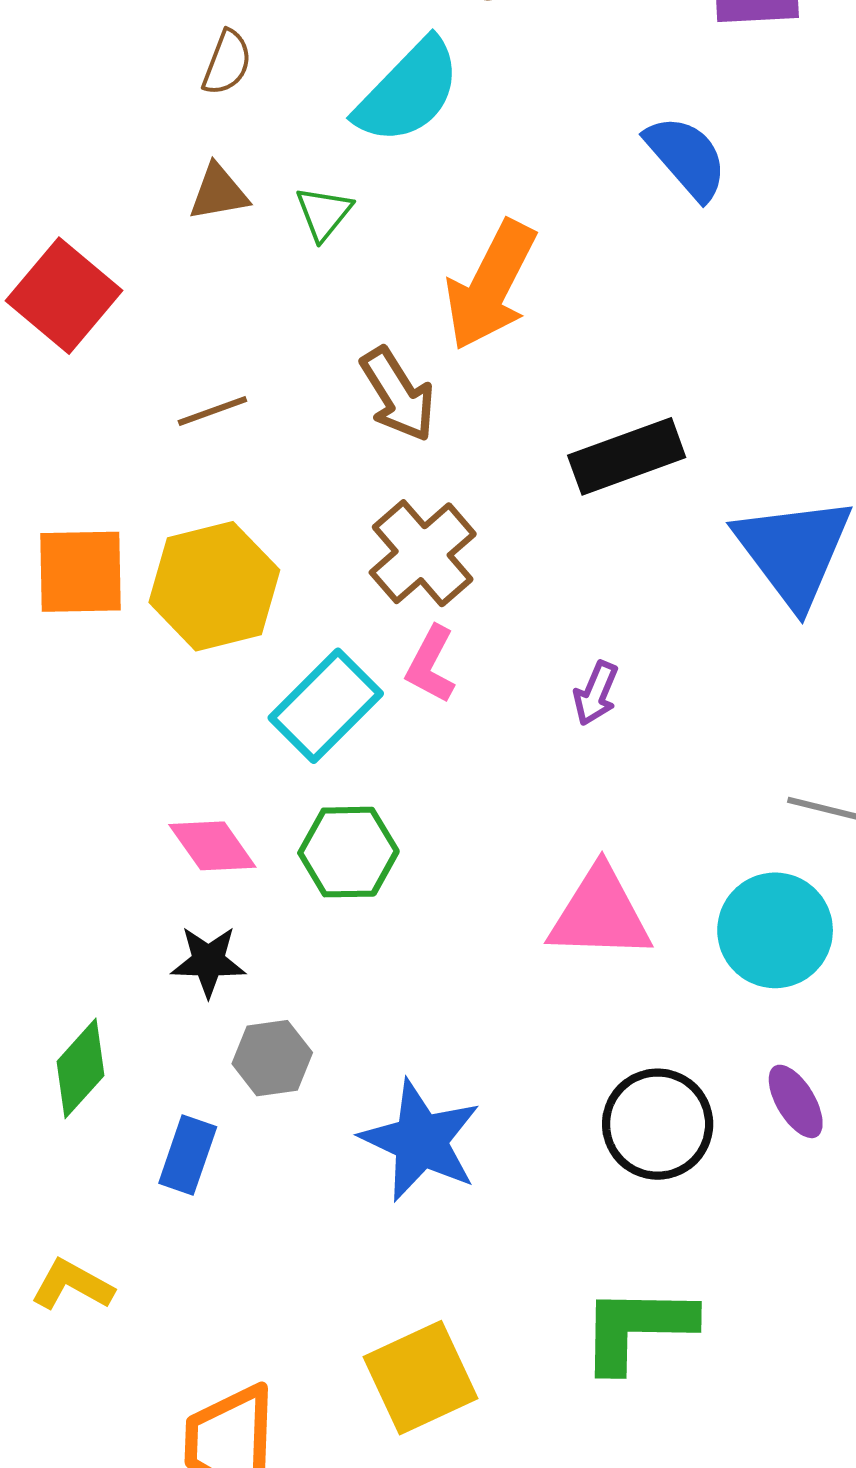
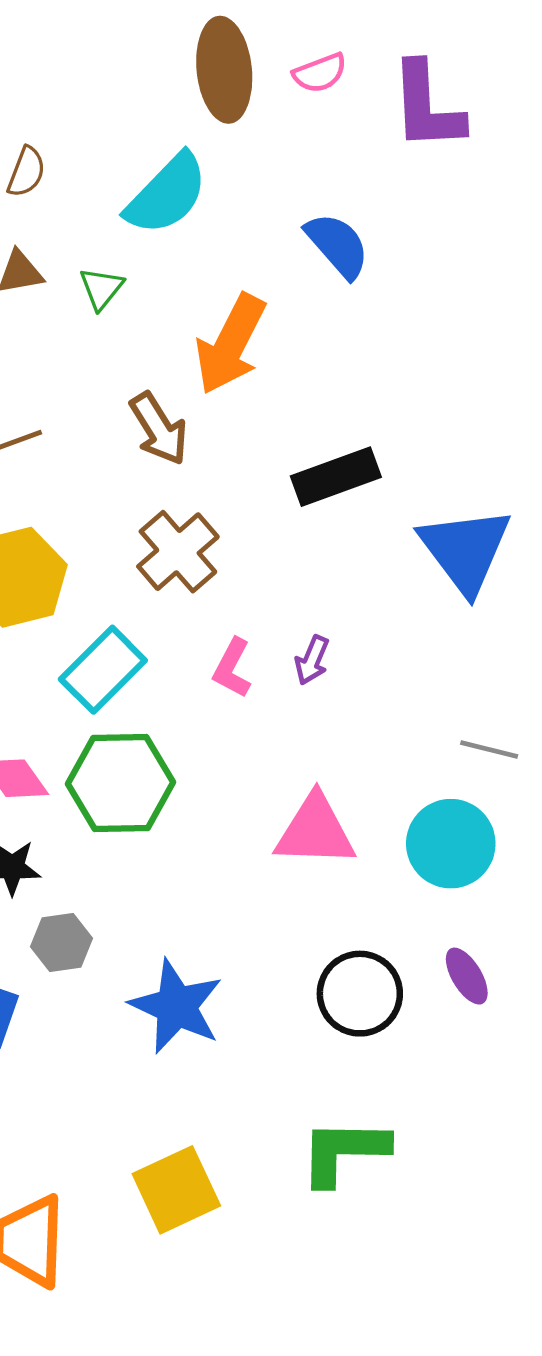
blue semicircle: (686, 157) -> (338, 245), moved
pink L-shape: (431, 665) -> (232, 668), moved
green hexagon: (348, 852) -> (121, 783), size x1.4

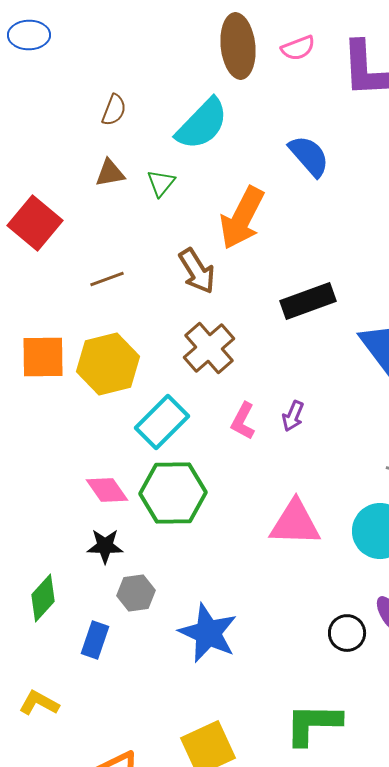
black circle: (360, 994) -> (347, 633), moved, size x0.7

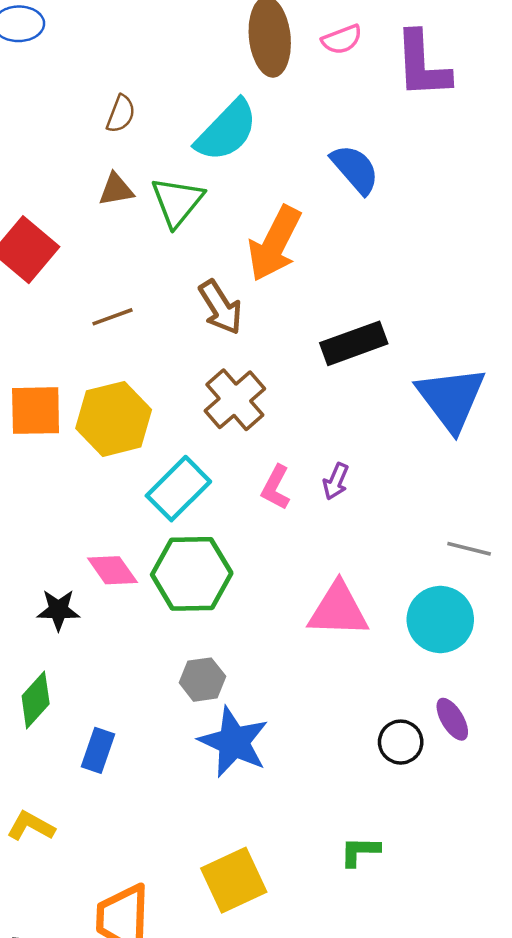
green triangle: (161, 183) -> (177, 202), size x1.6
black star: (105, 546) -> (58, 610), moved
gray hexagon: (136, 593) -> (202, 680), moved
green L-shape: (313, 724) -> (360, 851), size x0.6

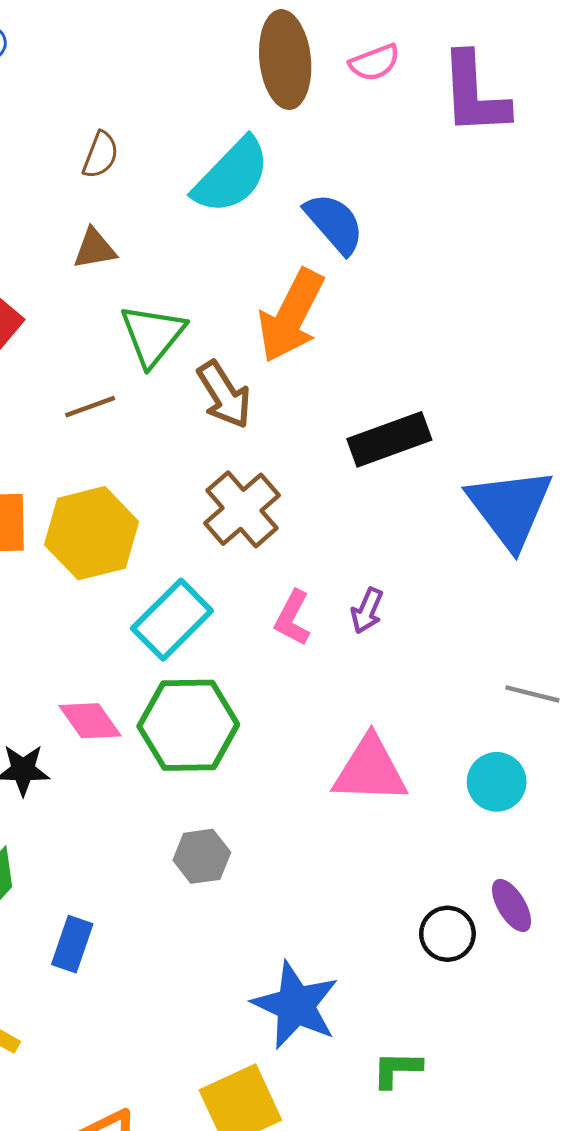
blue semicircle: (355, 169) -> (334, 223), moved
green triangle: (177, 202) -> (153, 335), moved
cyan circle: (440, 620) -> (497, 782), size x0.7
blue star: (234, 742) -> (296, 1005), moved

